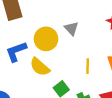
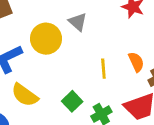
yellow semicircle: (40, 67) -> (25, 95), moved

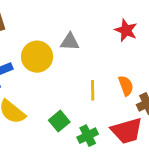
gray triangle: (78, 22) -> (70, 42), turned -42

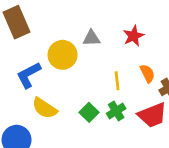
red star: (126, 30) -> (134, 36), moved, turned 30
green cross: (88, 136) -> (116, 111), moved

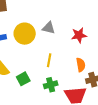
yellow line: (117, 81) -> (49, 60), moved
green square: (89, 112) -> (23, 79), moved

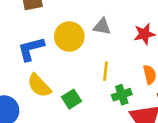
green cross: (51, 85) -> (122, 95), moved

